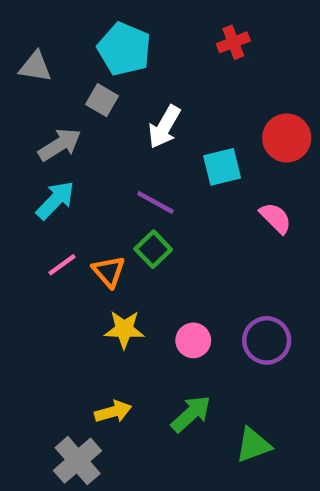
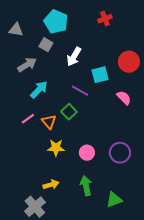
cyan arrow: (55, 200) -> (39, 90), moved
purple line: (155, 202) -> (80, 91), moved
green arrow: (191, 414) -> (86, 186), turned -60

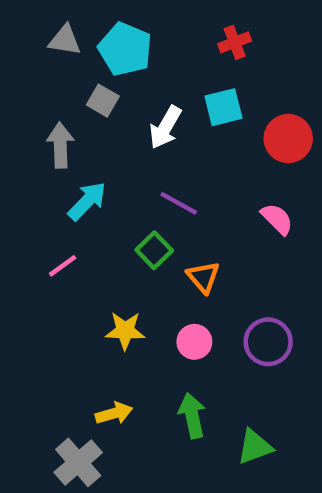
gray triangle: (16, 30) -> (65, 40), moved
gray arrow: (27, 65) -> (60, 145), turned -60
cyan square: (100, 75) -> (223, 107), moved
orange triangle: (49, 122) -> (203, 277), moved

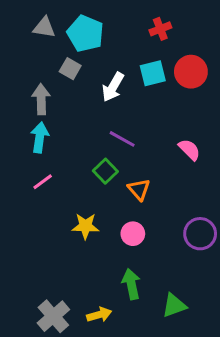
red circle: (288, 138) -> (191, 72), moved
cyan arrow: (87, 201) -> (40, 137), moved, turned -36
purple circle: (268, 342) -> (200, 234), moved
yellow arrow: (114, 413) -> (99, 315), moved

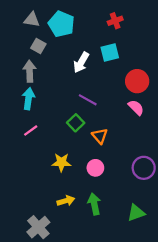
gray square: (70, 69) -> (38, 46), moved
red circle: (191, 72) -> (137, 81), moved
green triangle: (174, 306) -> (136, 213), moved
yellow arrow: (99, 315) -> (66, 201), moved

